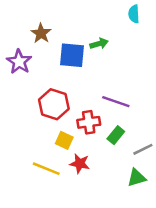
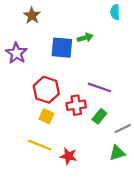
brown star: (41, 33) -> (32, 15), moved
yellow square: (64, 140) -> (46, 116), moved
red star: (80, 164) -> (68, 156), moved

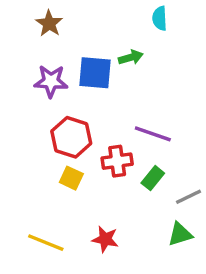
cyan semicircle: (115, 12) -> (160, 18), moved
purple star: (16, 53) -> (51, 81), moved, turned -30
yellow line: (40, 145) -> (46, 243), moved

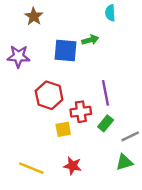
purple star: (51, 81) -> (18, 56), moved
purple line: (153, 134) -> (106, 93), turned 60
yellow square: (71, 178) -> (63, 129), moved, turned -35

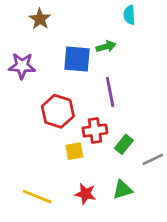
purple line: (106, 93) -> (110, 92), moved
green triangle: (124, 162) -> (122, 190), moved

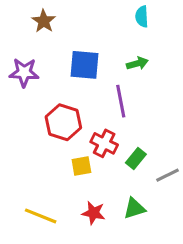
green arrow: (106, 47) -> (137, 63), moved
red cross: (95, 131) -> (104, 143), turned 35

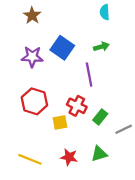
blue square: (84, 65) -> (62, 48), turned 30
purple star: (24, 72) -> (32, 57), moved
red hexagon: (63, 122) -> (34, 101), moved

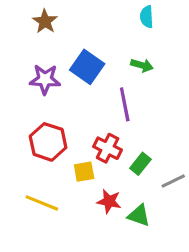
green arrow: (101, 47) -> (142, 65), turned 32
green triangle: (99, 154) -> (139, 215), turned 36
red star: (69, 157) -> (109, 201), moved
yellow line: (30, 159) -> (42, 203), moved

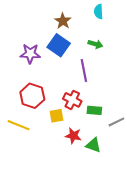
brown star: (45, 21) -> (63, 21), moved
green rectangle: (140, 164) -> (94, 110), turned 56
yellow line: (42, 203) -> (19, 125), moved

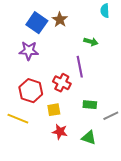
cyan semicircle: (99, 12) -> (105, 11), moved
blue square: (59, 45) -> (37, 23), moved
red cross: (72, 100) -> (62, 83), moved
red star: (73, 136) -> (60, 132), moved

